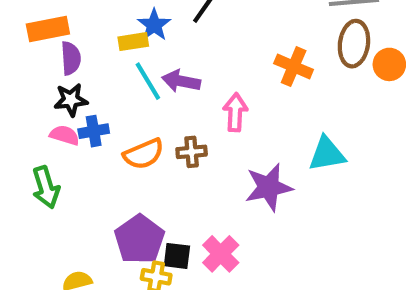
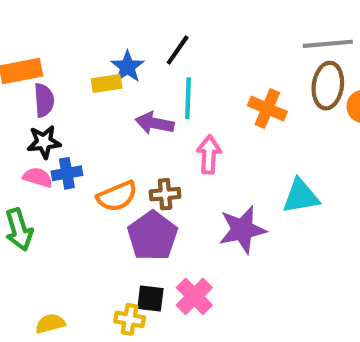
cyan line: (148, 81) -> (188, 98), moved, turned 33
purple pentagon: (139, 239) -> (153, 236), moved

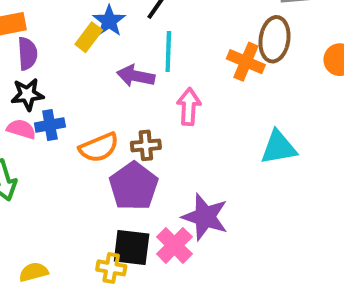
yellow rectangle: (107, 83) -> (89, 37), turned -44
brown ellipse: (328, 86) -> (274, 39), moved
purple star: (242, 230) -> (205, 217), moved, turned 30
black square: (150, 298) -> (132, 248), size x1.4

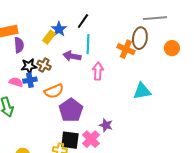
black star: (27, 94) -> (29, 66), moved
brown cross: (146, 145) -> (44, 65), moved, turned 32
purple star: (205, 217) -> (106, 125), size x0.6

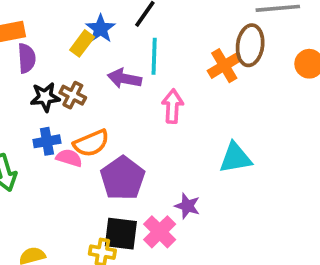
orange cross: (126, 49) -> (224, 66), turned 36
blue cross: (30, 80) -> (47, 141), moved
pink semicircle: (16, 82) -> (69, 158), moved
cyan triangle: (142, 91) -> (235, 158), moved

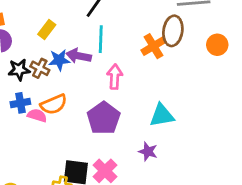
blue star: (101, 29) -> (59, 60), moved, turned 30
purple pentagon: (123, 178) -> (104, 118), moved
purple star: (187, 206) -> (148, 151), moved

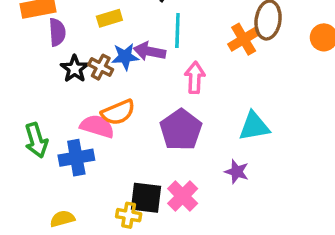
yellow rectangle: (47, 29) -> (109, 18), turned 36
black star: (19, 70) -> (75, 69), turned -30
blue cross: (20, 103) -> (76, 158), moved, size x1.4
pink semicircle: (37, 115) -> (97, 126), size x1.4

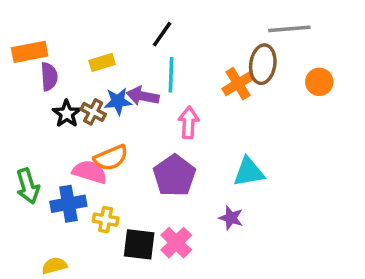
yellow cross: (129, 215) -> (106, 220), moved

